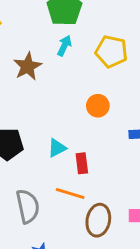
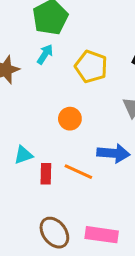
orange line: (70, 193) -> (78, 172), moved
brown ellipse: (98, 220) -> (54, 233), turned -56

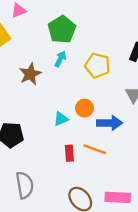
blue arrow: (113, 153) -> (110, 123), moved
cyan triangle: (23, 155) -> (61, 119), moved

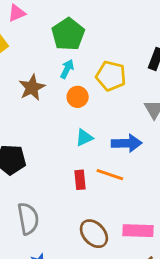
orange circle: (84, 108) -> (78, 97), moved
cyan triangle: (61, 119) -> (84, 138), moved

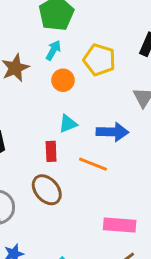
red rectangle: (80, 180) -> (51, 151), moved
brown ellipse: (94, 234) -> (47, 190), moved

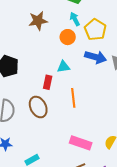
cyan arrow: (53, 50) -> (75, 19), moved, turned -72
blue arrow: (112, 132) -> (96, 57), moved
orange line: (93, 164) -> (73, 98), turned 48

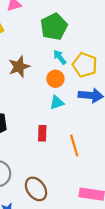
cyan triangle: (63, 67) -> (57, 103), moved
brown ellipse: (38, 107) -> (36, 189), moved

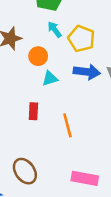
orange circle: (55, 79) -> (38, 56), moved

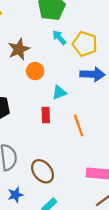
orange circle: (38, 56) -> (35, 71), moved
cyan triangle: (50, 78) -> (59, 92), moved

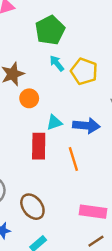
blue arrow: (92, 74) -> (86, 126), moved
red rectangle: (46, 115) -> (39, 146), size x1.5

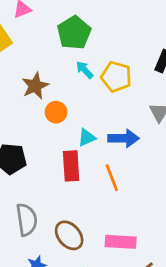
pink rectangle: (93, 212) -> (121, 242), moved

